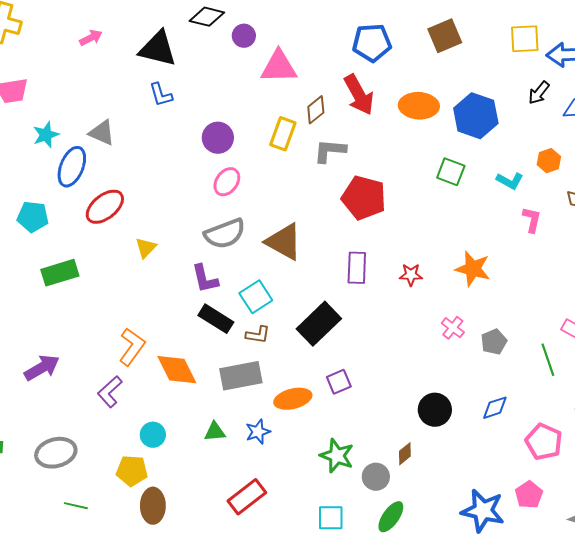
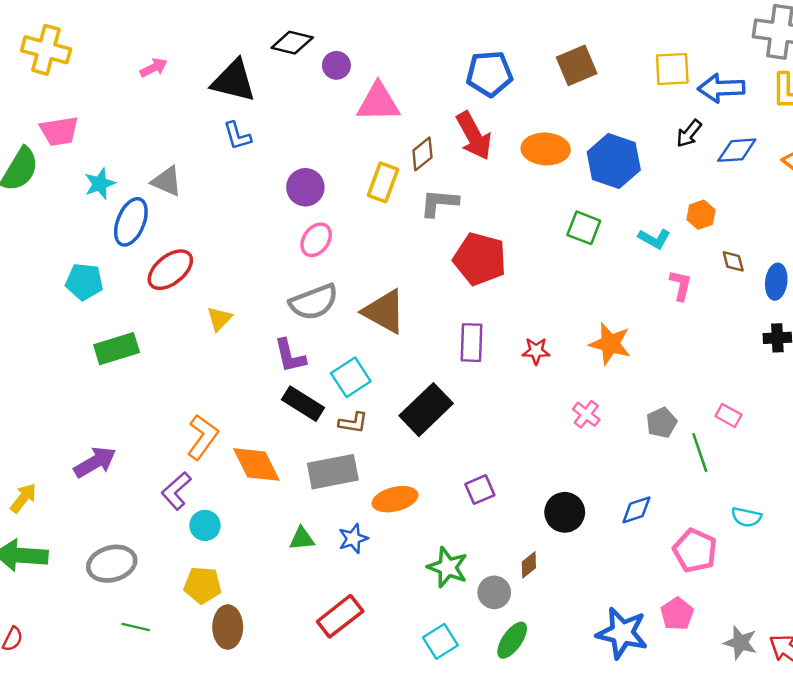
gray pentagon: (494, 342) -> (662, 423), moved
purple square: (339, 382) -> (480, 490), moved
cyan circle: (153, 435) -> (205, 525), moved
cyan square: (331, 518) -> (440, 641), turned -32

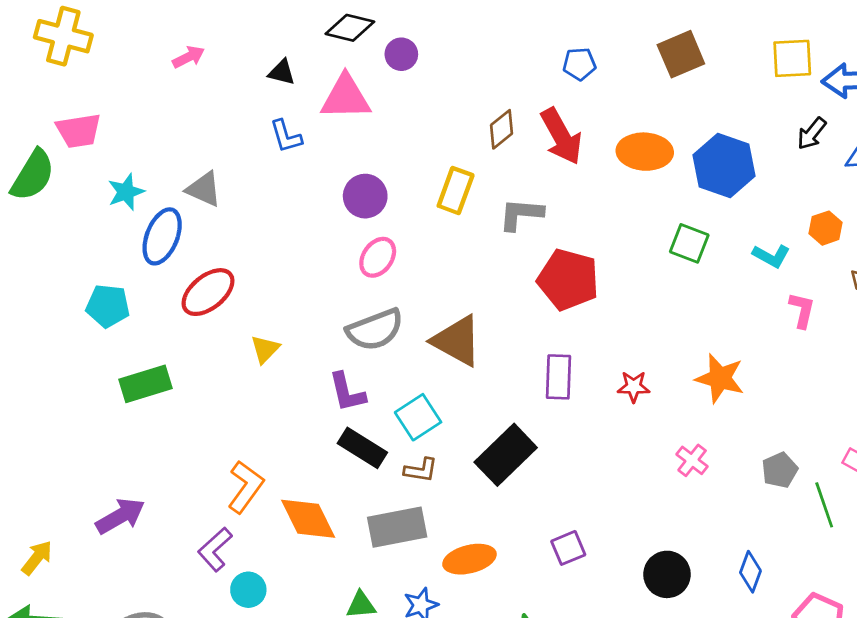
blue pentagon: (489, 74) -> (579, 64), size x0.6
black triangle: (234, 81) -> (282, 72), size x0.5
pink triangle: (378, 102) -> (346, 97), moved
brown diamond: (422, 154) -> (501, 129), moved
blue diamond: (636, 510) -> (750, 572), turned -52

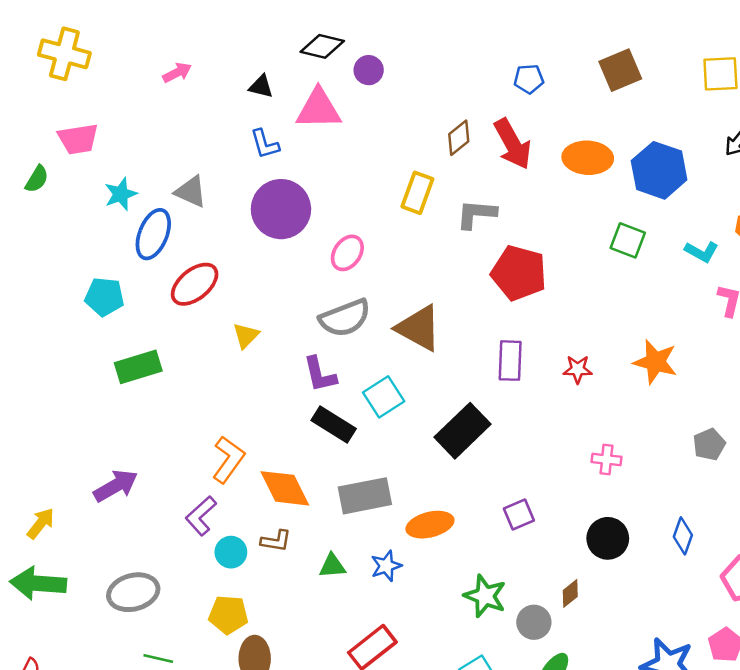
green semicircle: (33, 175) -> (37, 179), size x0.6
purple circle: (365, 196) -> (281, 209), moved, size x1.5
pink cross: (692, 460) -> (607, 459), moved, turned -32
brown L-shape: (421, 470) -> (276, 541), moved

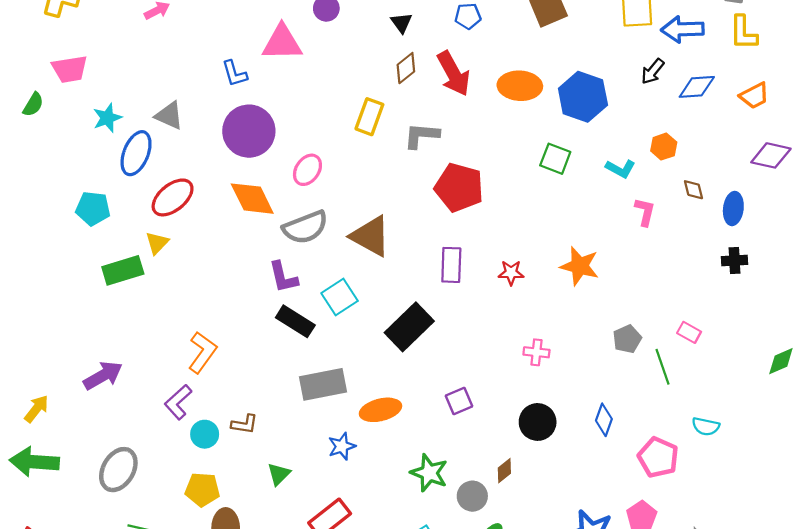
black triangle: (261, 86) -> (402, 23), moved, turned 40
yellow triangle: (246, 336) -> (157, 243), moved
orange diamond: (285, 488) -> (252, 199), moved
green triangle: (332, 566) -> (279, 474), moved, turned -40
gray ellipse: (133, 592) -> (118, 470), turned -45

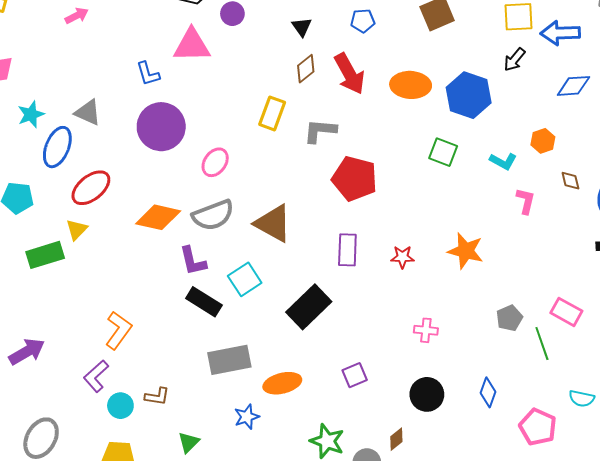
black arrow: (653, 71) -> (514, 59), moved
orange diamond: (252, 199) -> (158, 217), moved, turned -51
pink rectangle: (689, 332) -> (566, 312), size x1.4

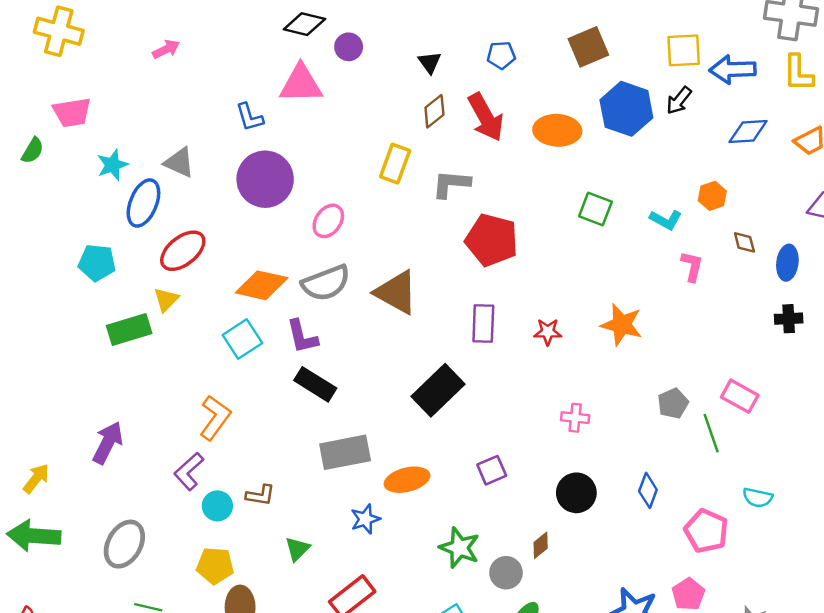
blue hexagon: (469, 95) -> (626, 109), moved
cyan square: (245, 279) -> (242, 339), moved
purple arrow: (27, 352) -> (108, 443), turned -33

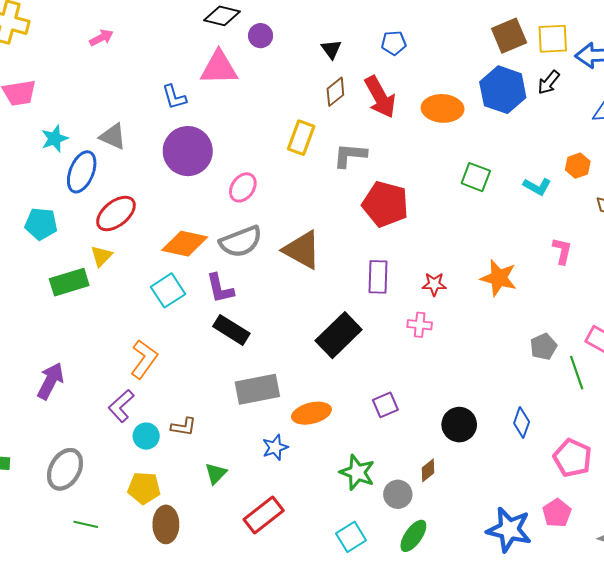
brown square: (588, 47) -> (509, 36), moved
pink L-shape: (692, 266) -> (562, 251), moved
pink cross: (575, 418) -> (420, 325), moved

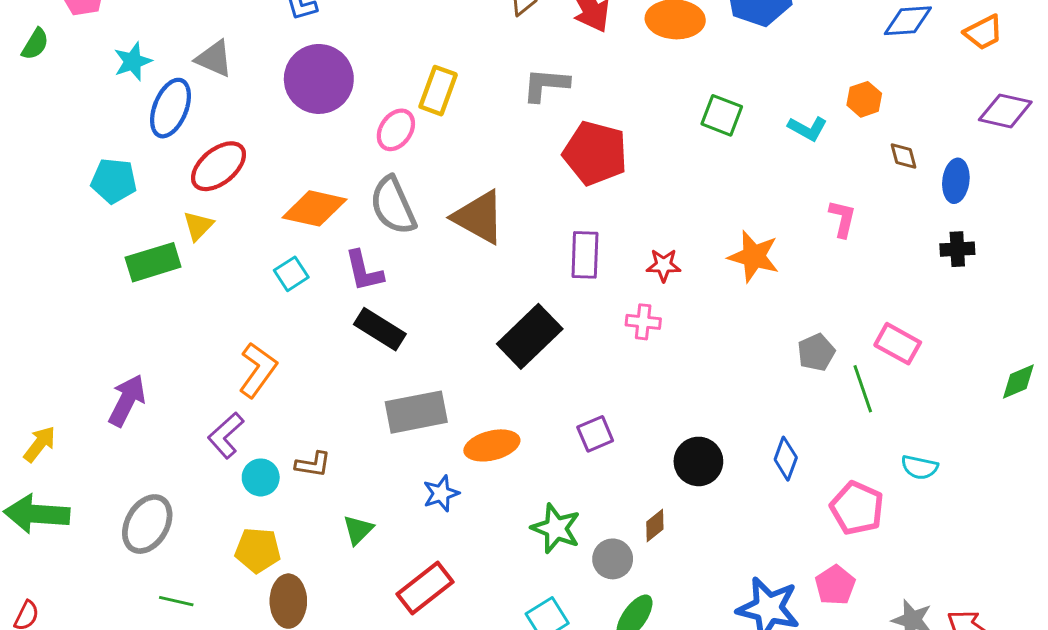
yellow rectangle: (301, 138) -> (438, 91), moved
gray semicircle: (241, 242) -> (393, 205), turned 87
cyan square: (168, 290) -> (291, 274), size x0.7

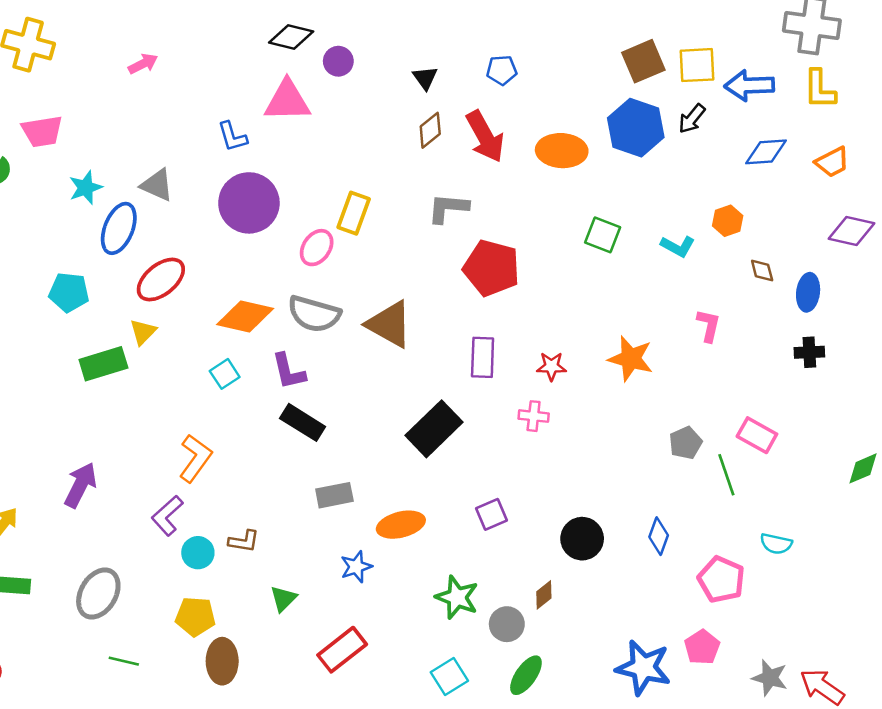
gray semicircle: (393, 205) -> (314, 314), turned -50
gray rectangle: (416, 412) -> (334, 495), size x0.7

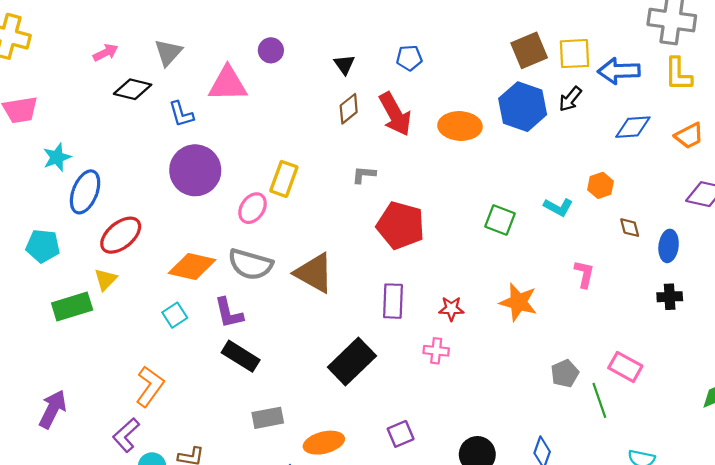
black diamond: (291, 37) -> (133, 89), moved
gray triangle: (157, 185) -> (168, 53), moved, turned 48
gray L-shape: (448, 208) -> (364, 175), size x0.7
green square: (603, 235) -> (500, 220), moved

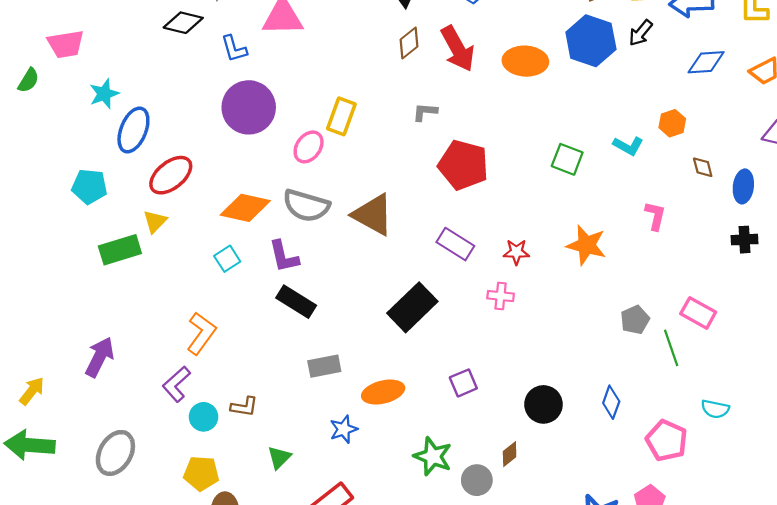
purple rectangle: (393, 301) -> (455, 244), turned -60

